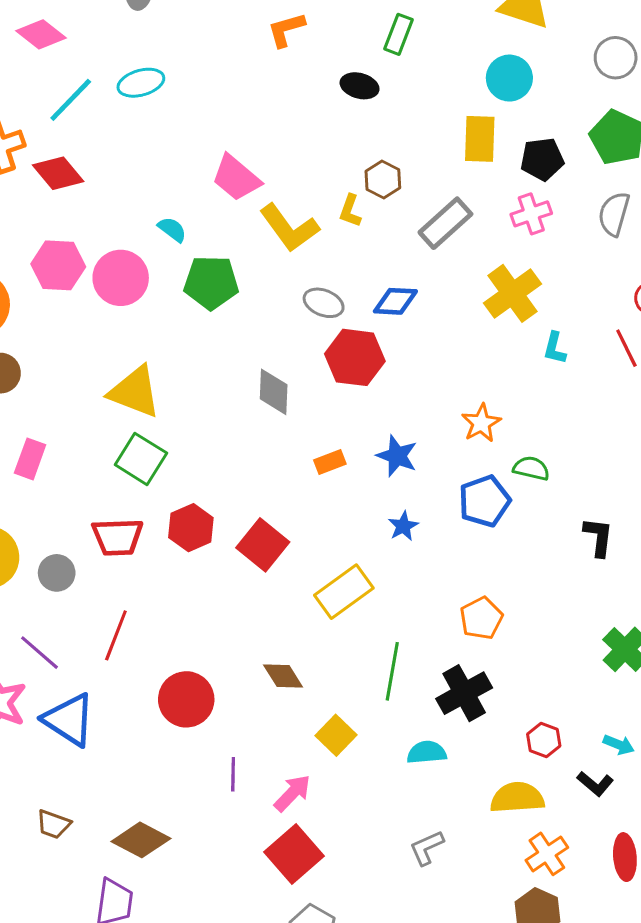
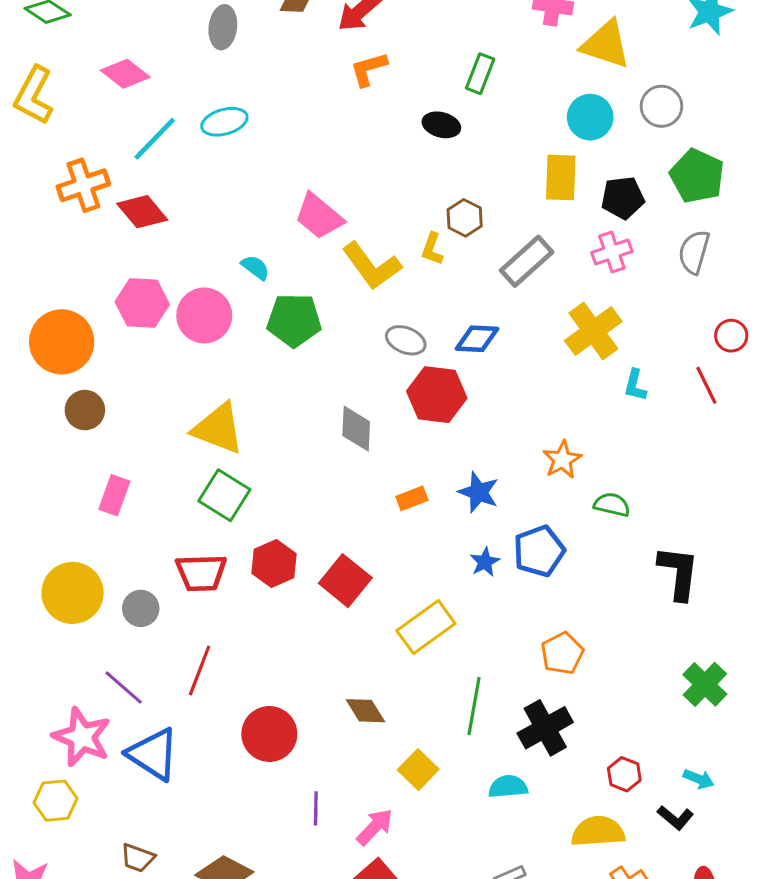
gray circle: (616, 58) -> (661, 106), moved
blue pentagon: (484, 501) -> (539, 551), moved
black L-shape: (598, 537) -> (679, 573), size x1.4

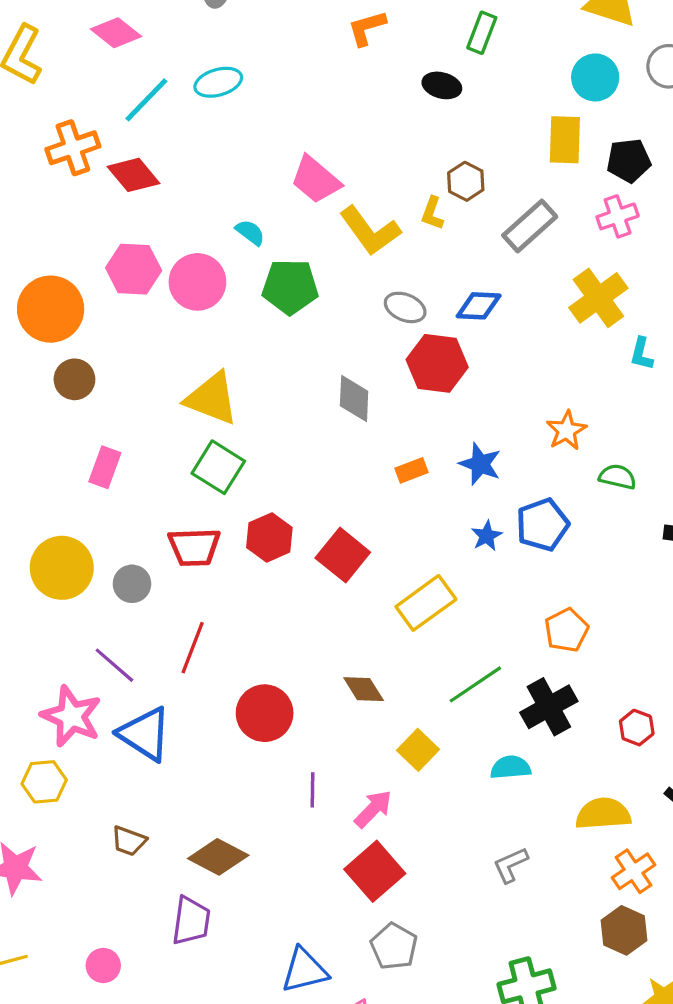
green line: (474, 706) -> (475, 684), turned 46
red hexagon: (624, 774) -> (637, 728), moved

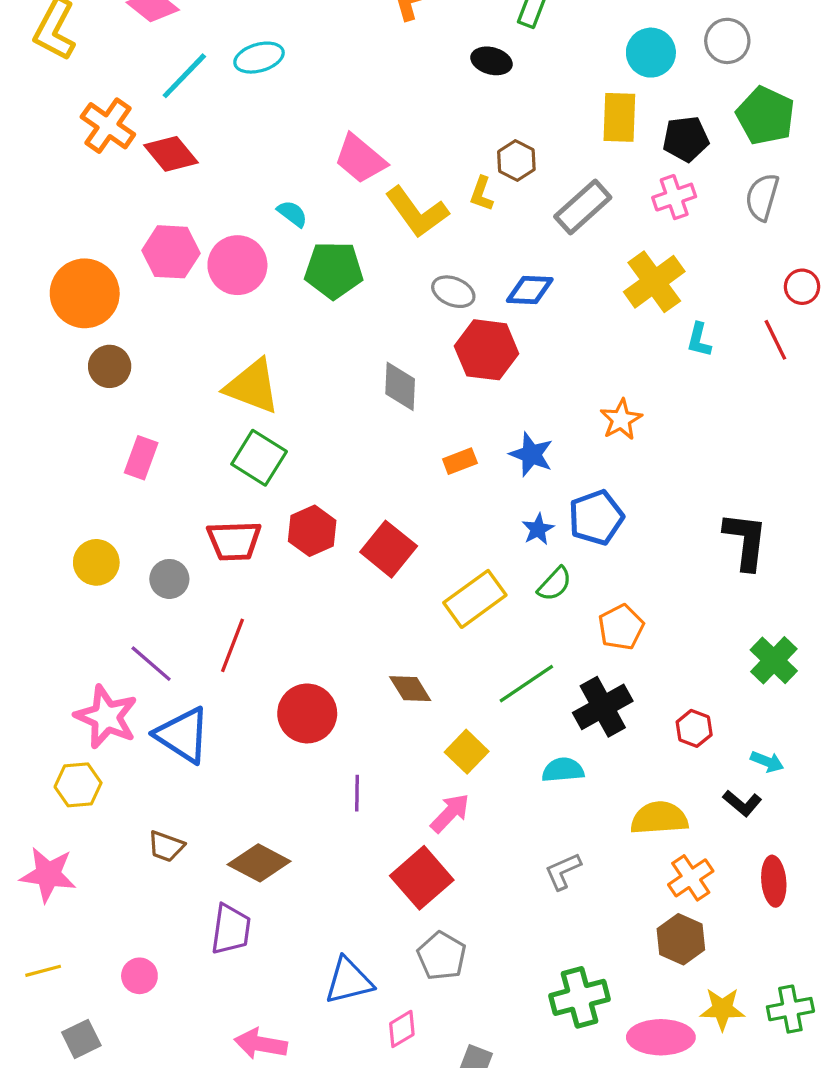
orange cross: (73, 148) -> (108, 126), turned -36
green semicircle: (618, 477) -> (555, 584), moved, turned 120
yellow circle: (62, 568) -> (96, 562), size x0.7
pink arrow: (373, 809) -> (450, 813), moved

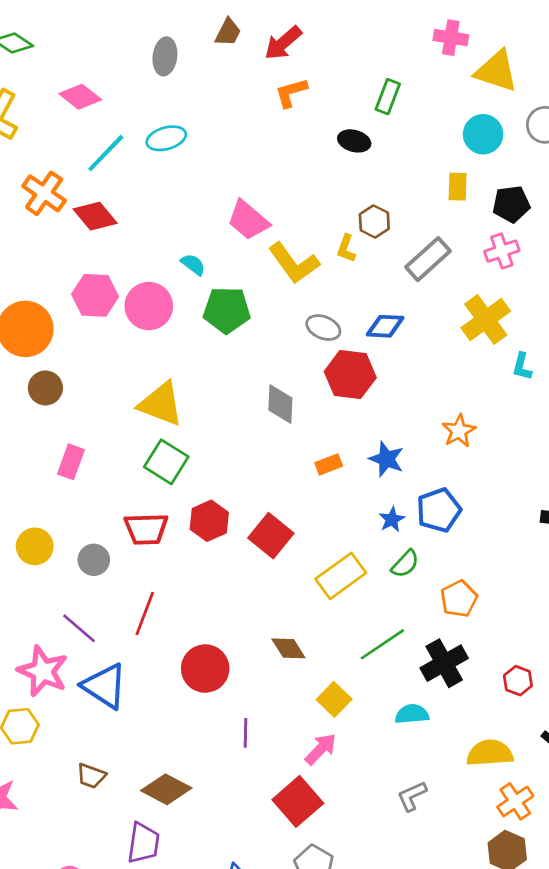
yellow rectangle: (619, 117) -> (458, 187), size x0.7

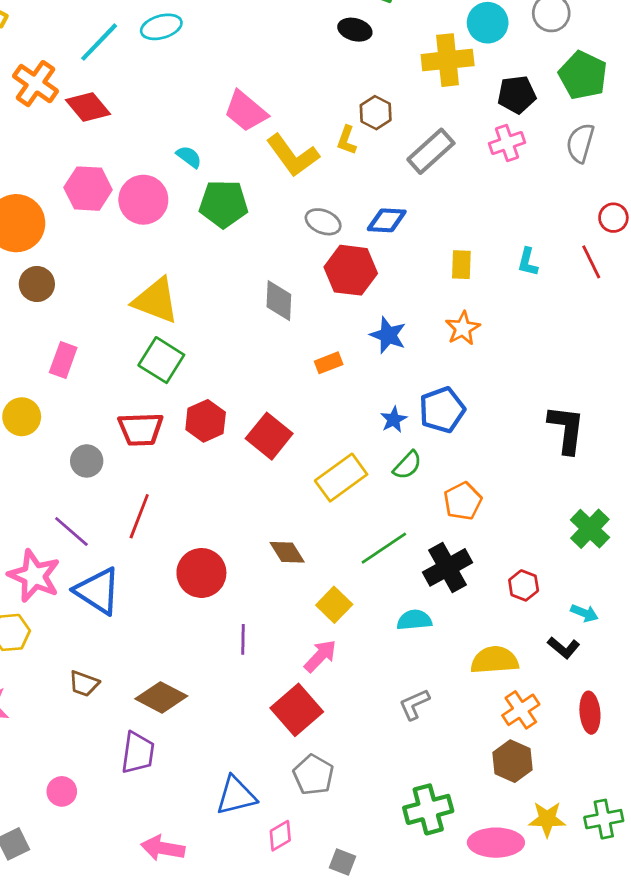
yellow rectangle: (458, 187) -> (461, 265), moved
yellow cross: (486, 319) -> (448, 60), moved, turned 30
blue star: (386, 459) -> (388, 335), moved
yellow circle: (35, 546) -> (22, 417), moved

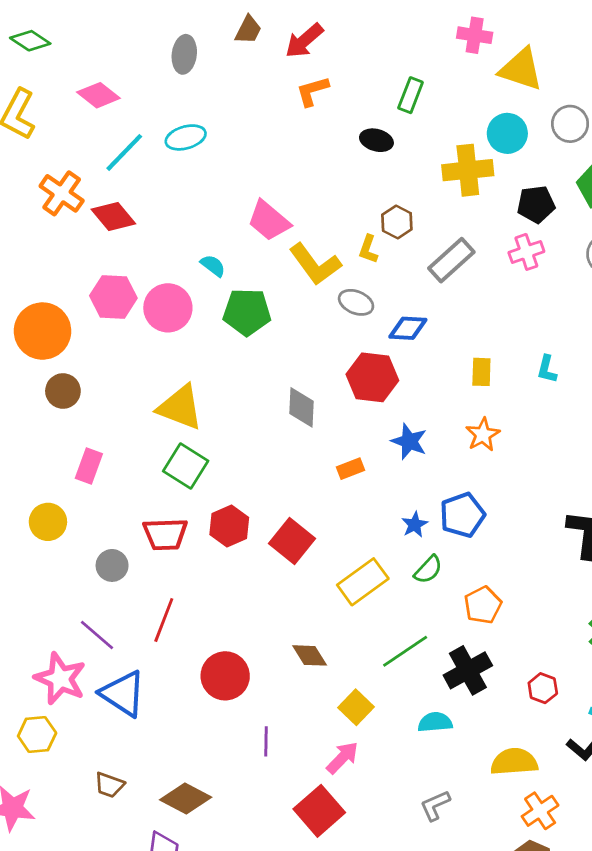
gray ellipse: (323, 222) -> (356, 302), moved

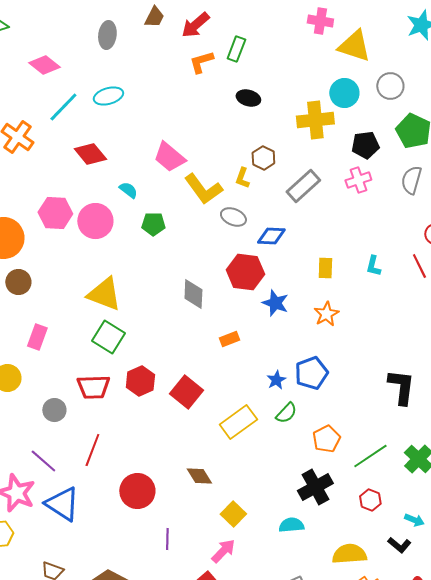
green rectangle: (411, 95) -> (236, 49), moved
red diamond: (113, 217) -> (90, 154), moved
green pentagon: (247, 312) -> (153, 224), size x0.7
blue star: (409, 441) -> (275, 303), moved
green line: (405, 651) -> (370, 456), moved

